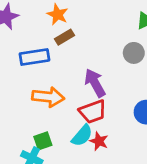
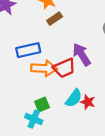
blue rectangle: (34, 57) -> (28, 50), moved
red trapezoid: (93, 112) -> (64, 68), moved

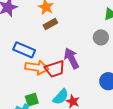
blue rectangle: (28, 50) -> (24, 50), turned 30

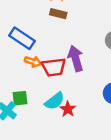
brown rectangle: (50, 24) -> (58, 14), turned 32
orange arrow: (37, 67) -> (33, 62), size x0.6

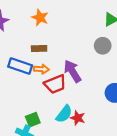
brown rectangle: (58, 14) -> (39, 48), moved
orange arrow: (33, 62) -> (41, 69), moved

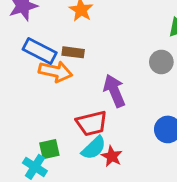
blue rectangle: (20, 66) -> (40, 51), moved
orange arrow: (41, 69) -> (56, 71), moved, size x1.5
red trapezoid: (55, 84) -> (92, 123), moved

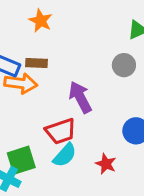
green square: (49, 149) -> (21, 160), size x1.4
red star: (112, 156) -> (106, 164), moved

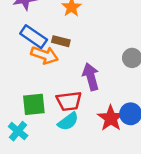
green square: (21, 160) -> (34, 104), moved
red star: (106, 164) -> (111, 118), moved, size x1.5

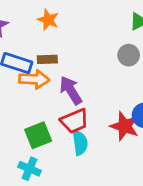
purple arrow: (91, 77) -> (71, 90), moved
cyan semicircle: (68, 121) -> (80, 143), turned -45

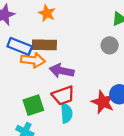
brown rectangle: (47, 59) -> (44, 45), size x1.5
purple arrow: (71, 90) -> (62, 71), turned -50

